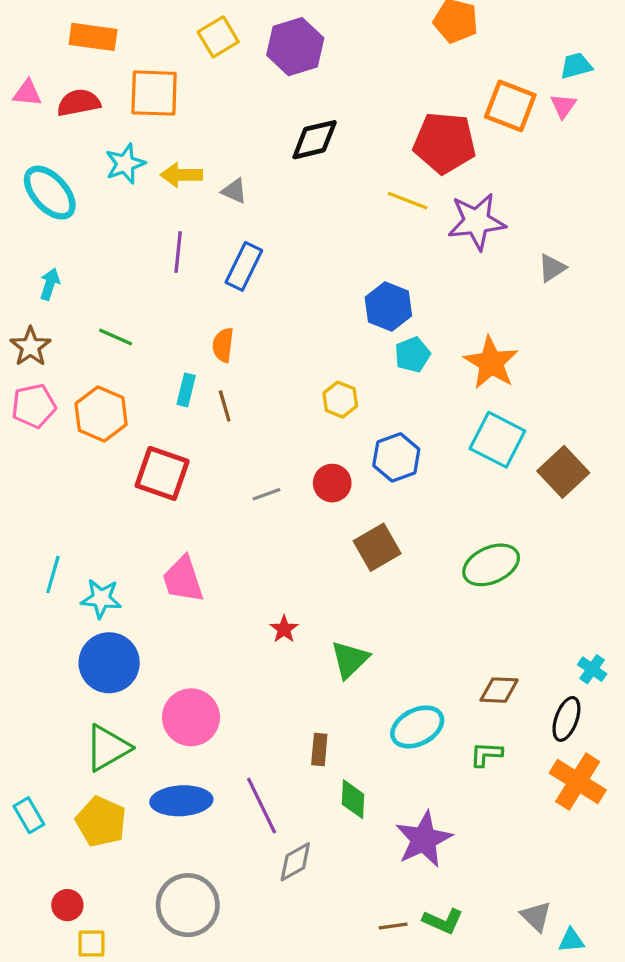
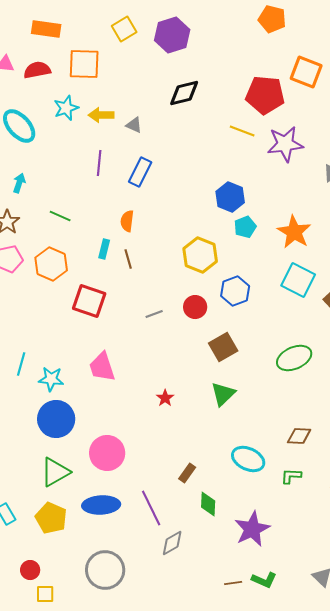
yellow hexagon: (340, 400) -> (200, 255), size x1.6
green triangle: (350, 660) -> (223, 394), moved
cyan ellipse: (417, 727) -> (248, 459), turned 52
brown rectangle: (319, 749) -> (187, 473), turned 30

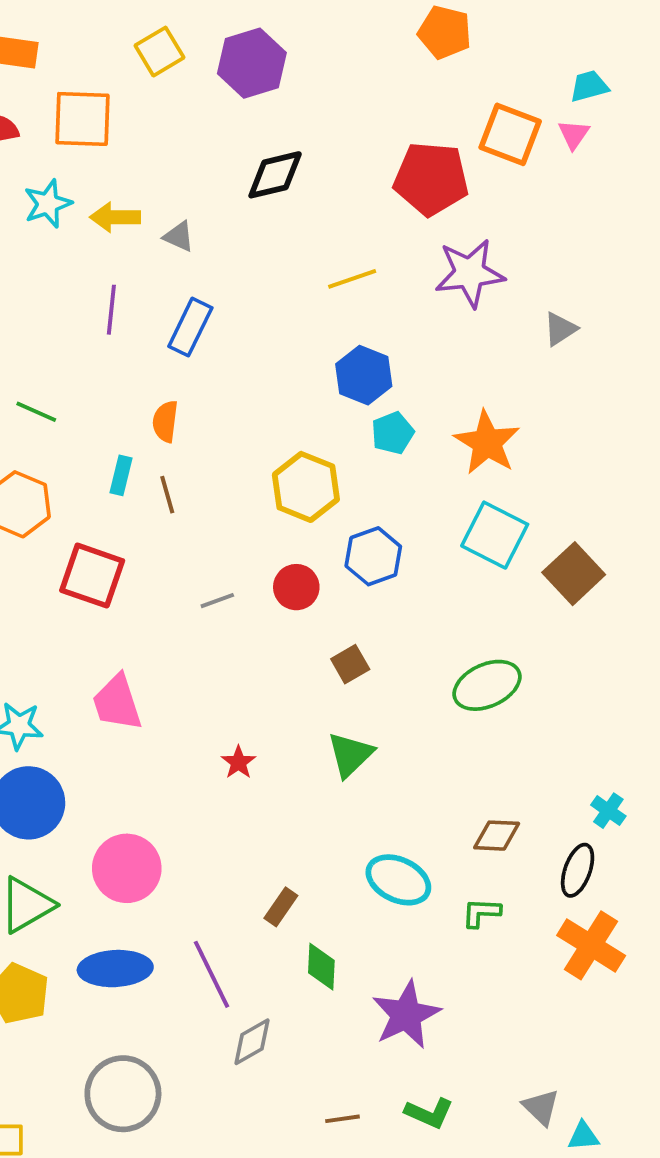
yellow line: (242, 131) -> (352, 279), moved, turned -40
brown square: (223, 347) -> (350, 664), size x0.7
brown line: (233, 583) -> (343, 1119), moved

